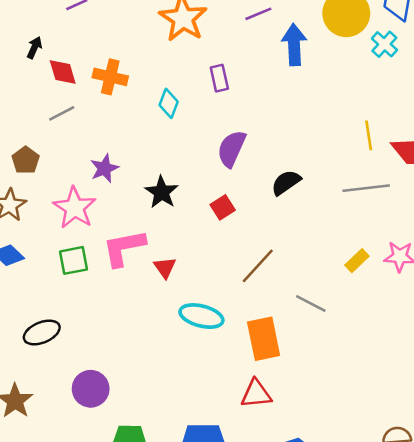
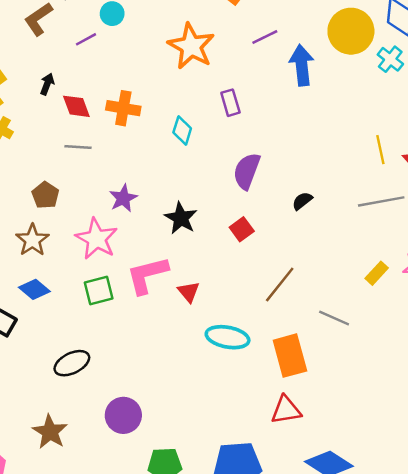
gray line: (62, 113) -> (78, 147), turned 35
black semicircle: (286, 182) -> (302, 201), size x0.7

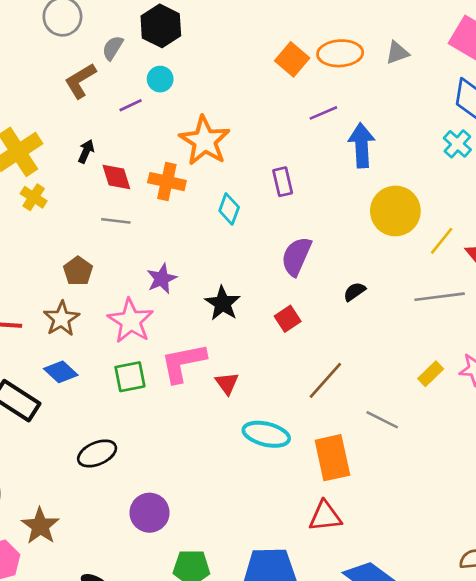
yellow circle: (351, 31) -> (395, 211), moved
orange star: (191, 46) -> (205, 141), moved
yellow line: (380, 150) -> (442, 241), turned 48
brown star: (50, 432) -> (40, 526), moved

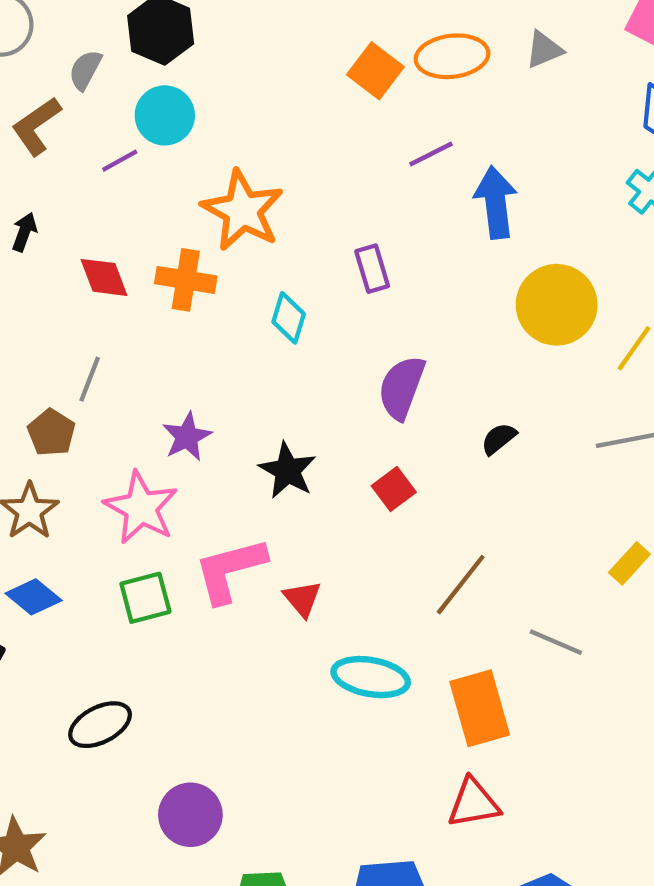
cyan circle: (160, 79) -> (165, 115), size x1.4
black arrow: (86, 151) -> (24, 232), moved
gray line: (116, 221) -> (90, 379), moved, turned -72

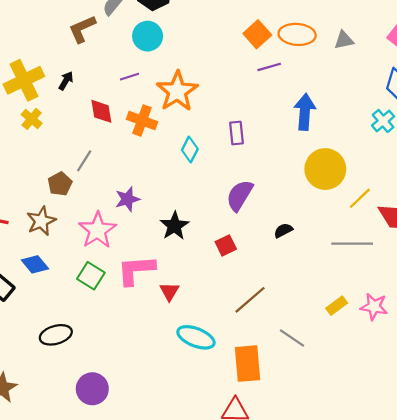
purple line: (431, 154) -> (269, 67), moved
purple line: (120, 161) -> (130, 77), moved
green square: (145, 598) -> (91, 276), turned 36

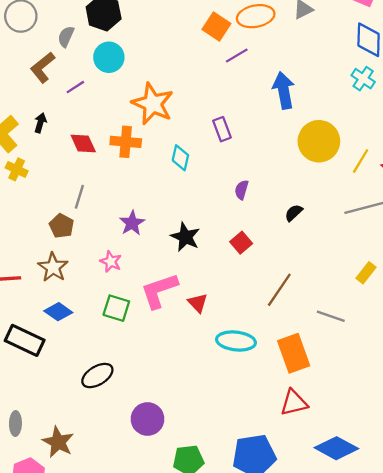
purple line: (130, 77) -> (75, 87), moved
purple semicircle: (240, 195) -> (242, 190), size x0.6
pink star: (97, 230) -> (111, 262), size x0.6

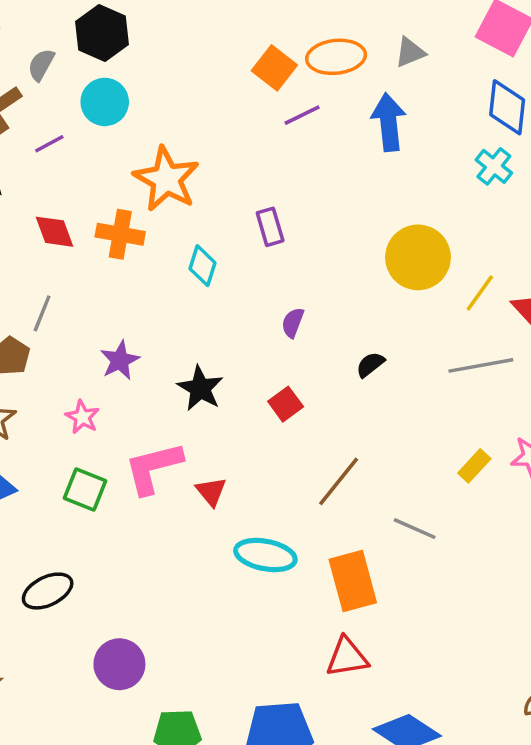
blue arrow: (284, 90) -> (389, 122), moved

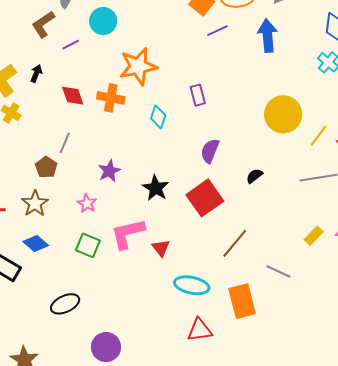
orange star: (166, 179) -> (138, 66), turned 30
purple semicircle: (293, 323) -> (210, 151), size x1.4
red square: (286, 404) -> (205, 198), size x1.8
red triangle: (347, 657) -> (200, 330), moved

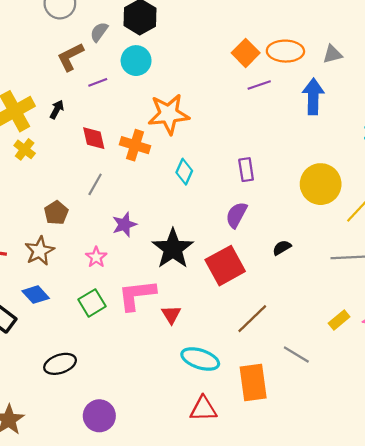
purple rectangle: (198, 95) -> (246, 170), moved
gray line: (65, 143) -> (95, 184), moved
black star: (156, 188) -> (173, 249), size x1.4
green square: (88, 245) -> (92, 303), turned 30

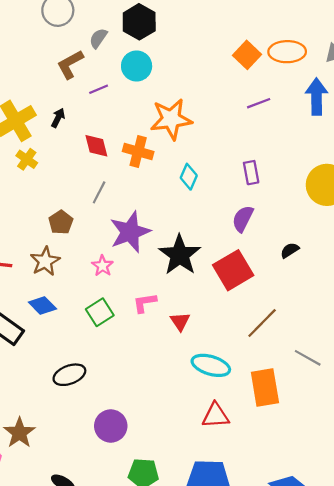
purple line: (259, 85) -> (259, 103), moved
purple star: (124, 225) -> (130, 232), size x1.6
pink L-shape: (137, 295) -> (145, 303), size x0.6

